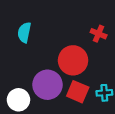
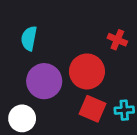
purple circle: (47, 85) -> (44, 81), moved

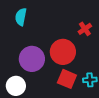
cyan semicircle: (29, 38) -> (21, 17), moved
red cross: (117, 40) -> (85, 29), turned 32

